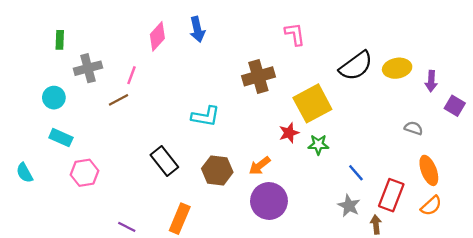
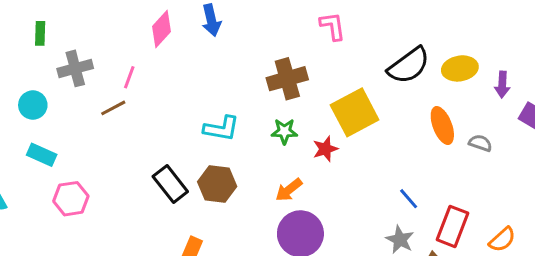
green star: (318, 145) -> (284, 131), moved
brown hexagon: (217, 170) -> (217, 184), moved
orange ellipse: (429, 170) -> (442, 126), moved

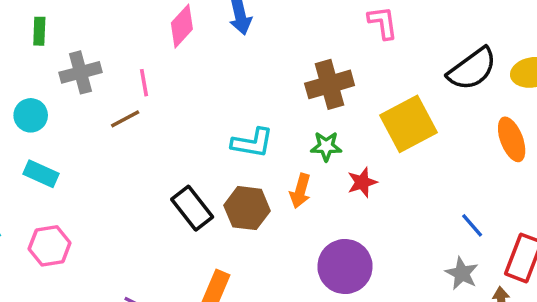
pink line: (129, 77) -> (144, 83), turned -30
red star: (325, 149) -> (362, 182), moved
orange arrow: (289, 190) -> (300, 191), moved, turned -36
pink hexagon: (71, 199) -> (50, 246), moved

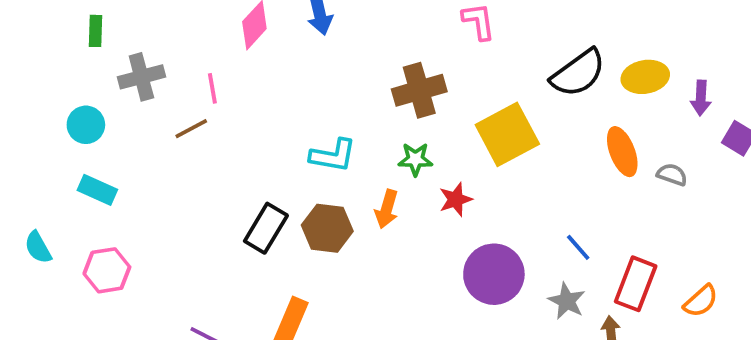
black rectangle: (192, 208) -> (266, 228), turned 69
purple circle: (345, 266) -> (494, 274), moved

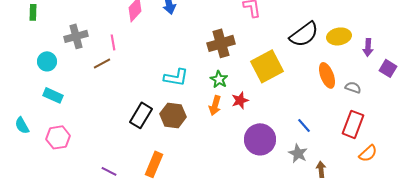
green rectangle: (95, 31) -> (33, 12), moved
green star: (415, 159) -> (219, 79), turned 30
orange arrow: (387, 209) -> (215, 105), moved
red rectangle: (636, 284) -> (353, 124), moved

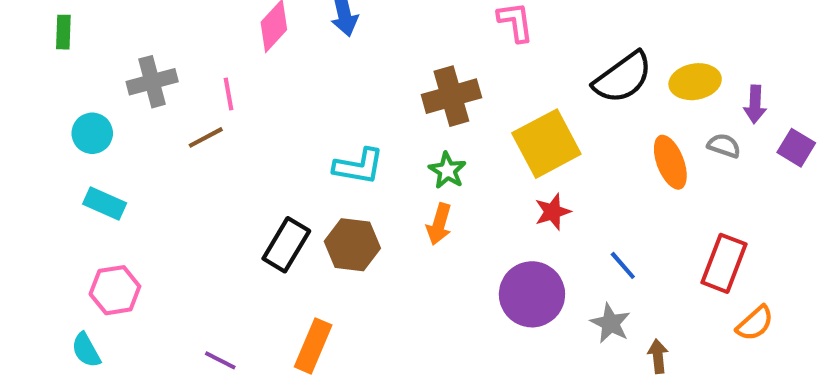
gray semicircle: (353, 87) -> (724, 146), moved
red star: (240, 100) -> (553, 212), moved
cyan semicircle: (22, 125) -> (86, 350), moved

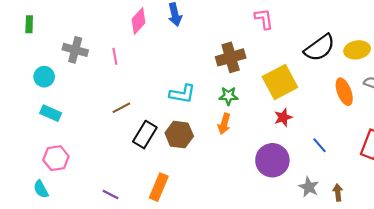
gray cross: (152, 82) -> (75, 50), turned 30
brown line: (206, 137) -> (121, 108), moved
green star: (447, 170) -> (228, 96), turned -30
gray star: (610, 323) -> (309, 187), moved

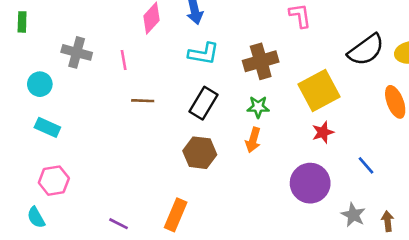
cyan L-shape: (182, 94) -> (204, 54), moved
brown line: (121, 108) -> (143, 101), moved, turned 30
black rectangle: (145, 135) -> (204, 103), moved

